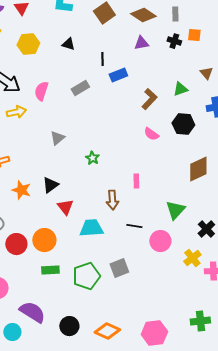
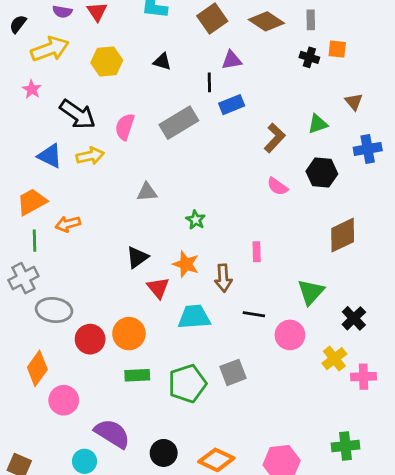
purple triangle: (141, 43) -> (232, 60), moved
gray rectangle: (80, 88) -> (179, 123), size x1.5
gray triangle: (57, 138) -> (147, 192), turned 35
orange star: (21, 190) -> (186, 264), moved

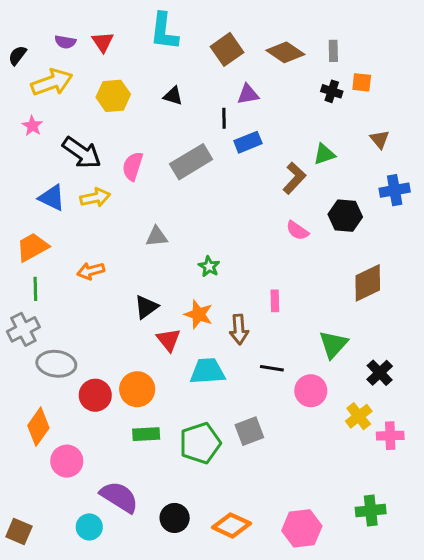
green triangle: (318, 124) -> (324, 154), moved
orange arrow: (68, 224) -> (91, 271), moved

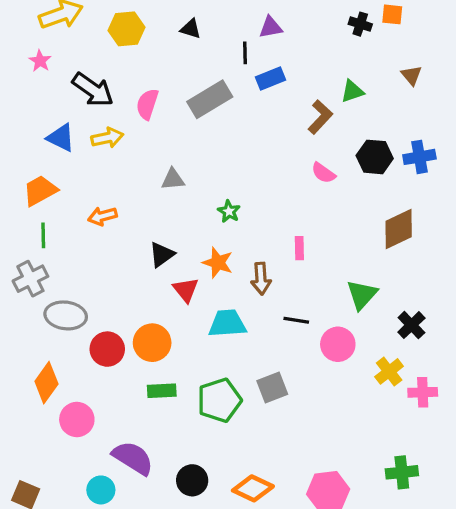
blue cross: (395, 190) -> (419, 157), moved

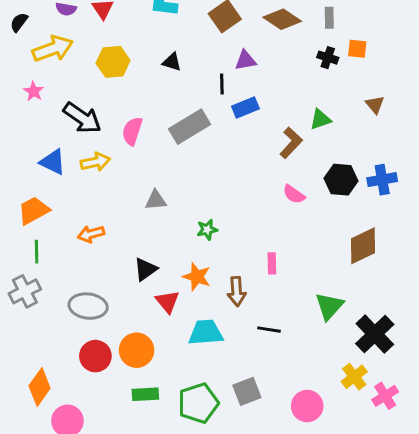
green star: (229, 211) -> (207, 230), turned 30
gray ellipse: (66, 315) -> (88, 306), moved
black cross: (411, 325) -> (375, 334), size x1.5
pink circle: (338, 344) -> (307, 406), moved
pink cross: (423, 392) -> (385, 396), turned -30

